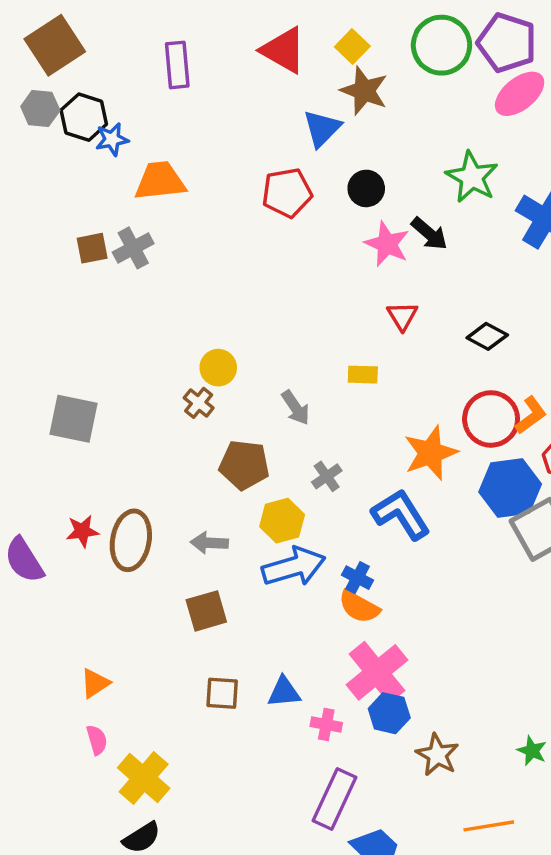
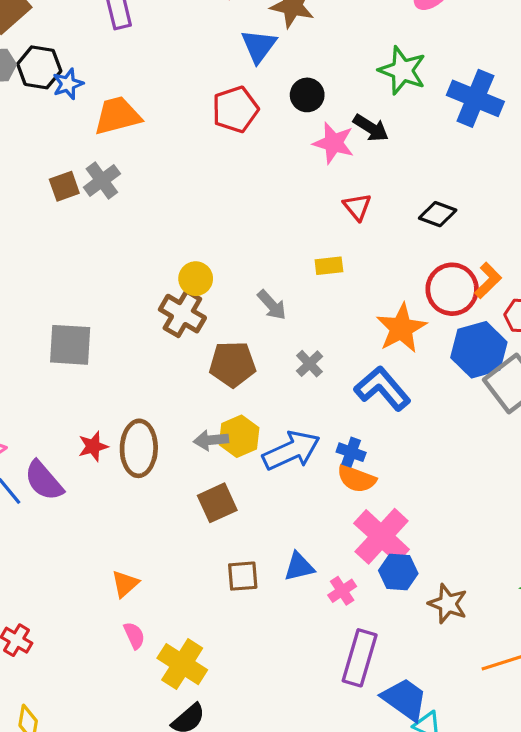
brown cross: (199, 403) -> (182, 314), size x1.6
yellow hexagon: (282, 521) -> (239, 436), moved
pink cross: (326, 724) -> (342, 591), turned -36

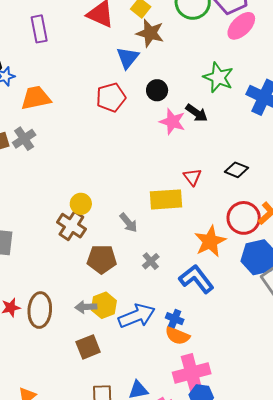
red triangle: (357, 207) -> (192, 177), moved
yellow rectangle: (329, 266) -> (166, 199), size x1.8
pink cross: (382, 536) -> (192, 373), turned 30

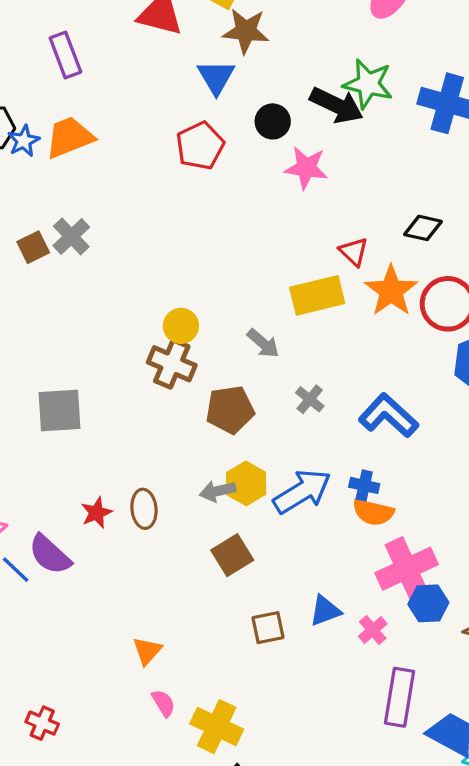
orange trapezoid: (36, 98) -> (70, 137), moved
black arrow: (197, 113) -> (336, 105), moved, size x1.4
orange star: (210, 241) -> (391, 291), moved
brown ellipse: (40, 310) -> (144, 509), size x0.7

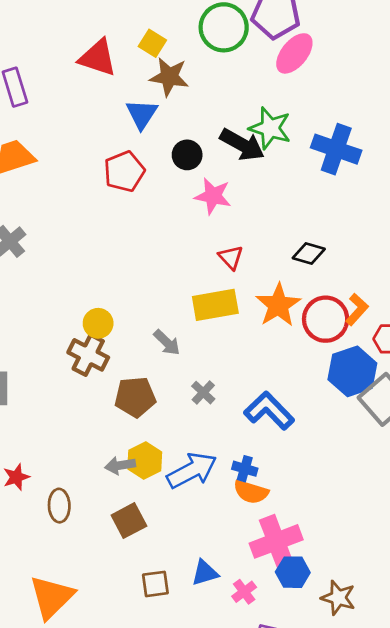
red triangle: (354, 252) -> (231, 257), moved
brown ellipse: (144, 509) -> (59, 506), moved
orange triangle: (147, 651) -> (52, 597), size x1.8

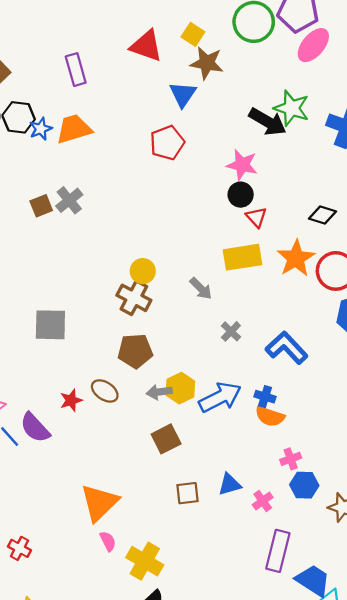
black circle: (187, 155) -> (241, 195), moved
brown pentagon: (135, 397) -> (135, 351), moved
brown ellipse: (59, 506) -> (105, 391), moved, turned -56
pink cross: (276, 541) -> (291, 459), size x0.5

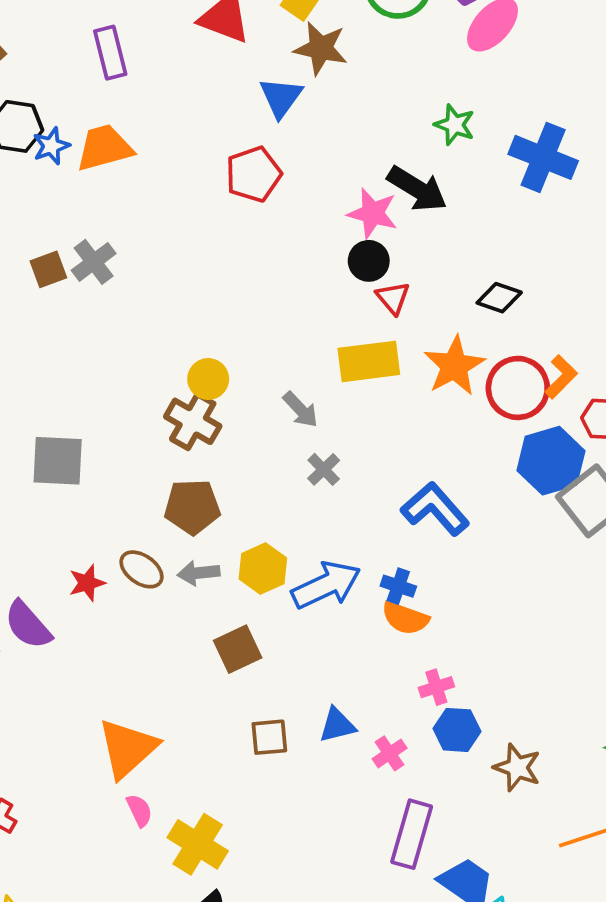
green star: (292, 108) -> (455, 125), size x0.7
black arrow: (268, 122) -> (417, 189), moved
gray cross: (231, 331) -> (324, 469), moved
gray arrow: (159, 392) -> (199, 573), moved

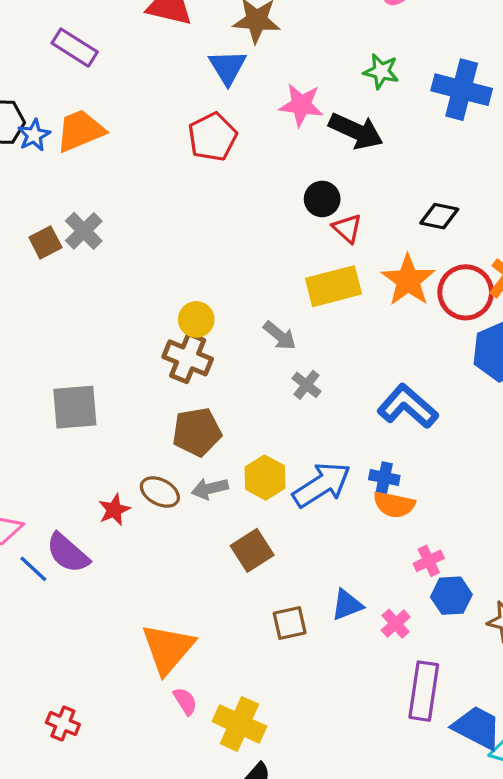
purple rectangle: (110, 53) -> (75, 48), turned -36
pink star: (373, 213) -> (301, 105), moved

